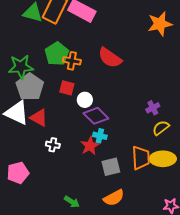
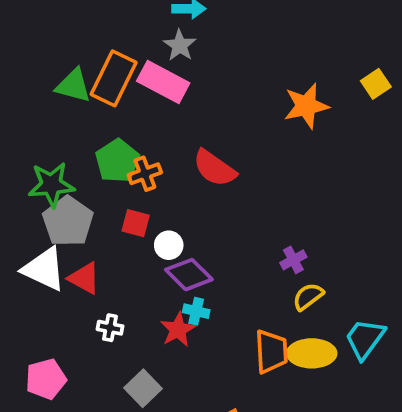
orange cross: (72, 61) -> (145, 174), turned -30
gray square: (111, 167) -> (143, 388), moved, turned -30

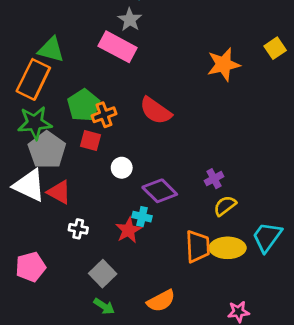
orange rectangle: (114, 78) -> (33, 79), moved
red square: (136, 223) -> (90, 141), moved
purple diamond: (189, 275) -> (160, 191), moved

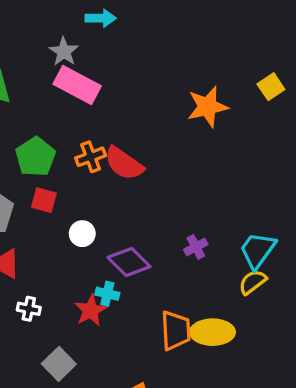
gray star: (130, 20) -> (64, 52), moved
orange cross: (104, 115) -> (91, 157), moved
yellow semicircle: (225, 206) -> (253, 282), moved
cyan trapezoid: (267, 237) -> (258, 250), moved

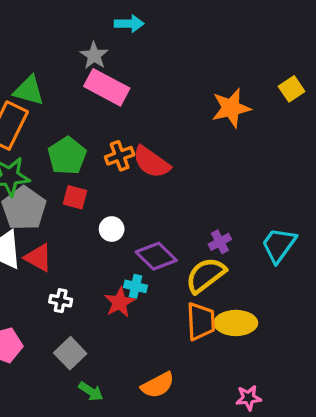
yellow semicircle: (253, 282) -> (206, 275), moved, size x1.5
gray square: (59, 364) -> (70, 353), moved

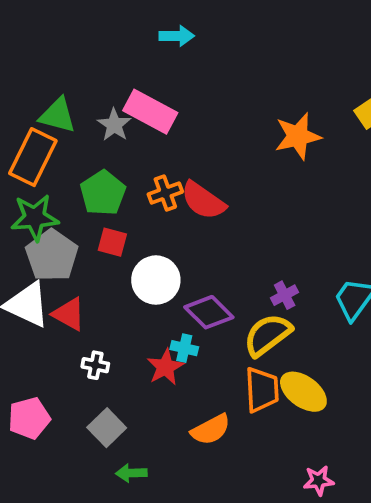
gray star: (94, 55) -> (114, 125), moved
white circle: (112, 229) -> (156, 280), size x1.6
yellow ellipse: (236, 323) -> (303, 392), turned 36
orange semicircle: (158, 385) -> (211, 430), moved
green arrow: (91, 391) -> (131, 473), turned 145

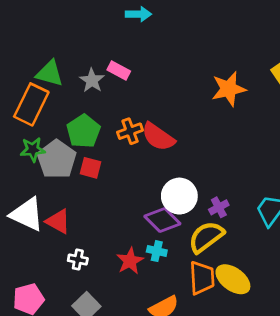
pink rectangle: (150, 112) -> (119, 71), size x0.6
green star: (35, 218) -> (33, 150), size x0.7
gray pentagon: (52, 255) -> (57, 159), moved
white circle: (156, 280) -> (179, 196), moved
cyan cross: (184, 348) -> (157, 251), moved

